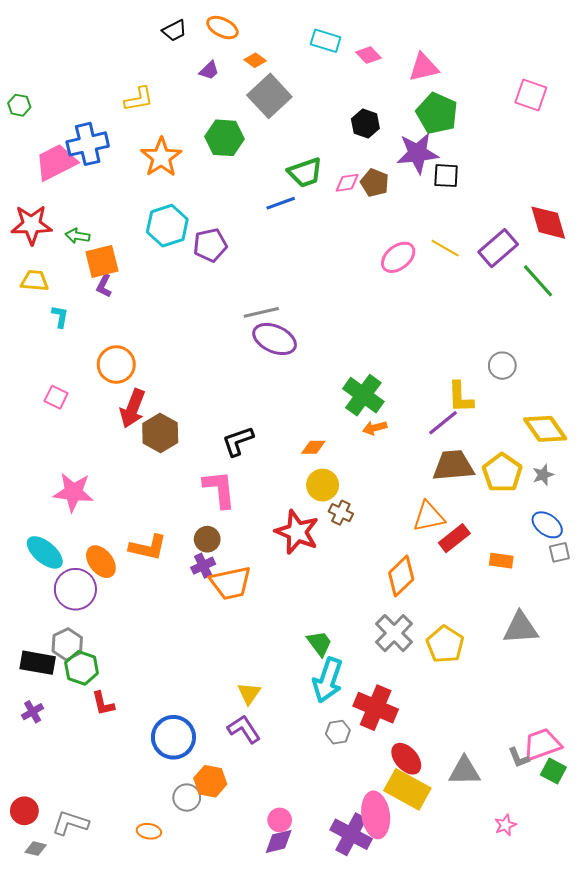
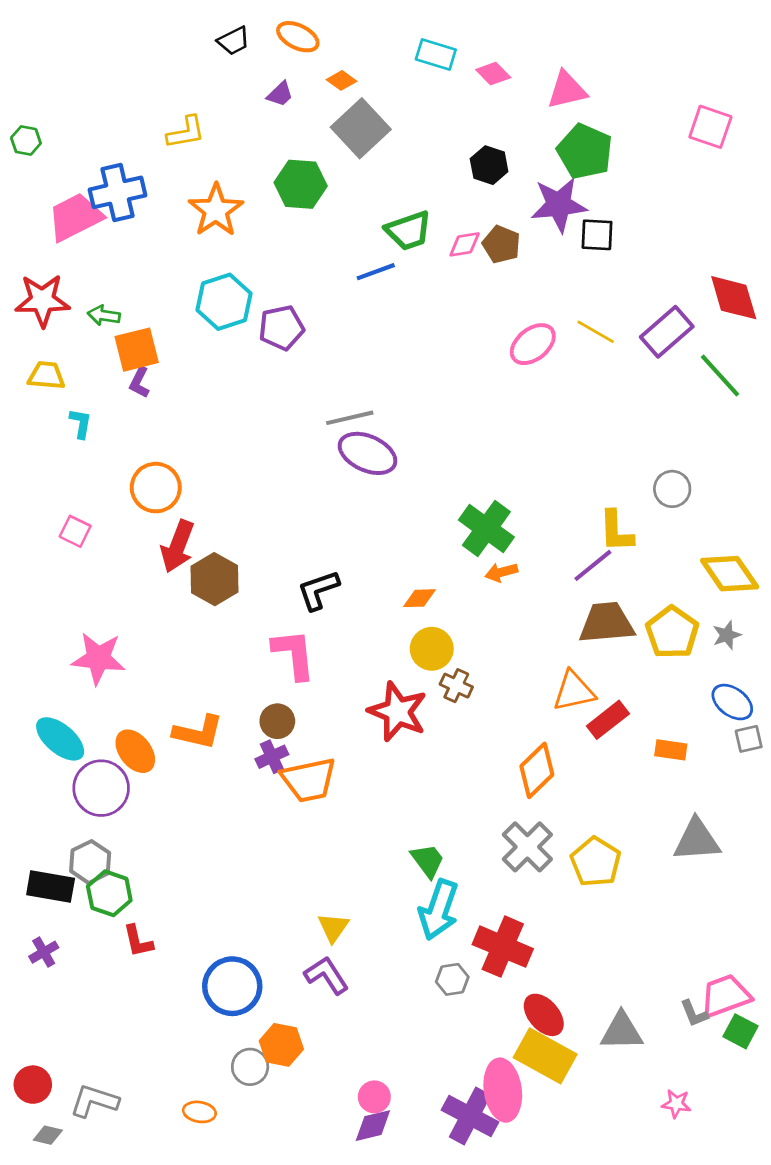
pink star: (505, 825) -> (676, 1104), turned 30

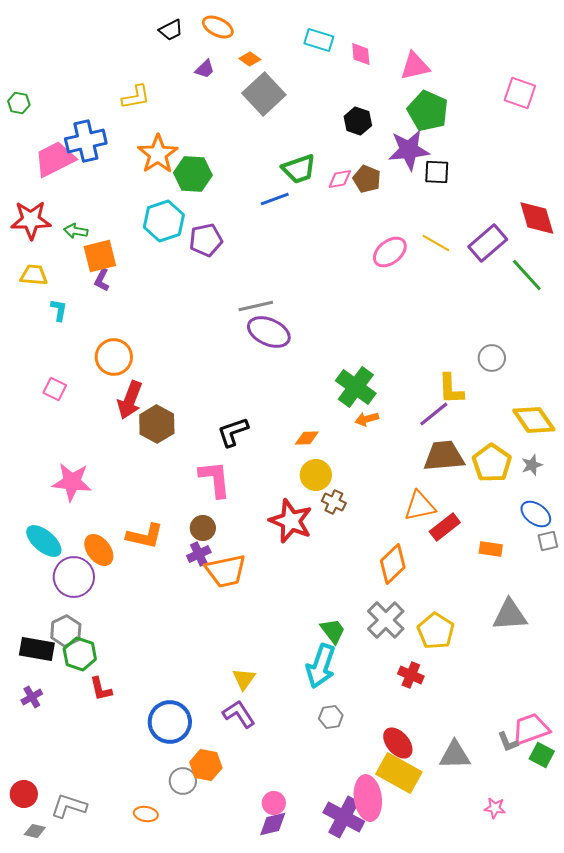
pink diamond: (493, 74) -> (361, 54), turned 40
green hexagon: (301, 184) -> (193, 174), moved
green trapezoid: (428, 861) -> (333, 631), moved
red cross: (503, 947) -> (411, 675), moved, size x0.6

